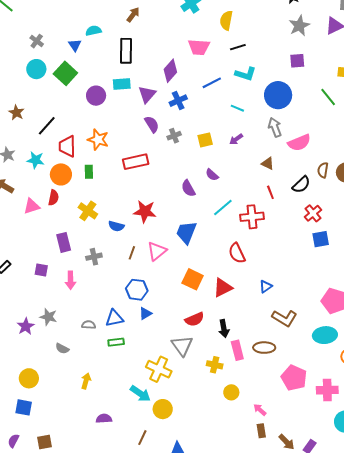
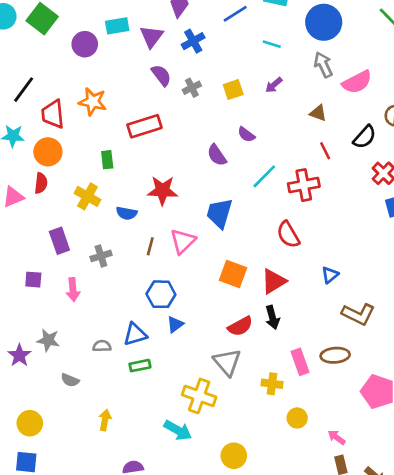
green rectangle: (89, 172) -> (107, 160), moved
black arrow: (224, 329) -> (272, 317), moved
yellow circle: (163, 409) -> (234, 456), moved

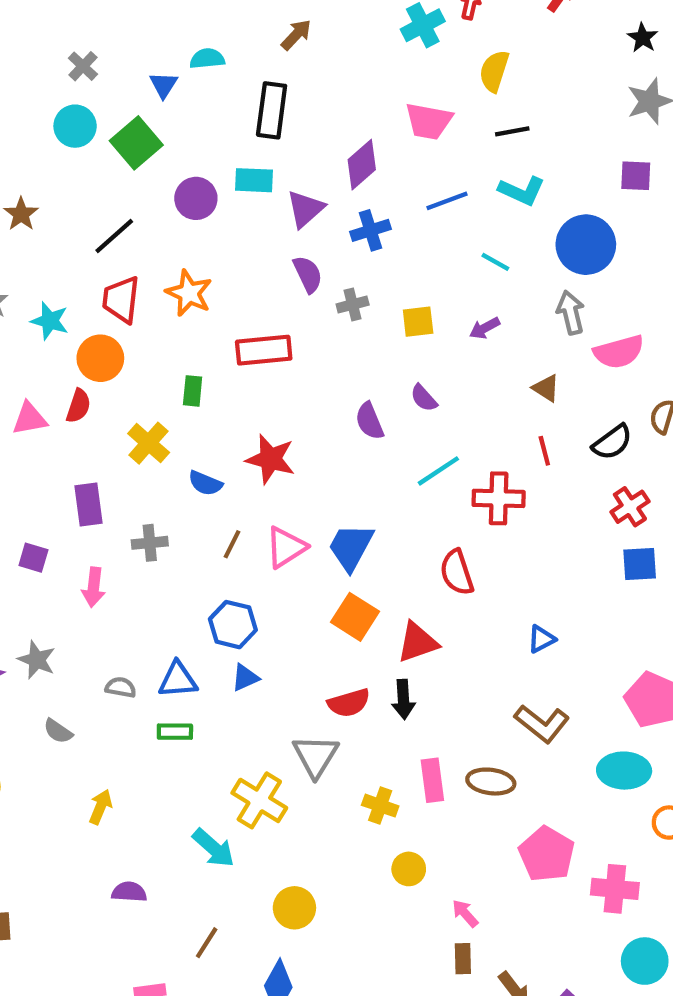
black line: (24, 90) -> (114, 236), moved
blue trapezoid: (219, 213) -> (351, 547), moved
blue triangle: (330, 275) -> (541, 639), moved

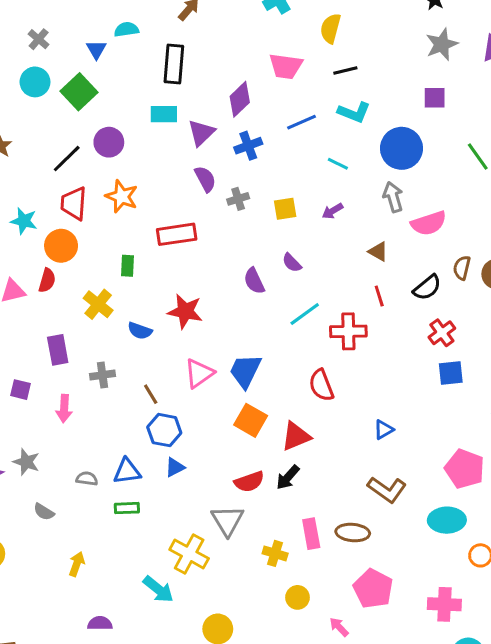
purple circle: (196, 198) -> (109, 142), moved
brown line: (232, 544) -> (151, 394), moved, turned -55
black arrow: (403, 699) -> (288, 477), turned 48
pink pentagon: (547, 854) -> (373, 589), moved

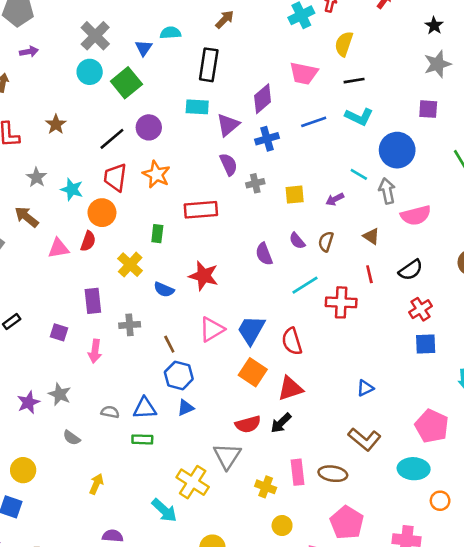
gray cross: (39, 39) -> (95, 36), size x1.6
cyan line: (338, 164) -> (359, 174), moved
brown semicircle: (462, 268) -> (326, 242), moved
red semicircle: (321, 385) -> (292, 341), moved

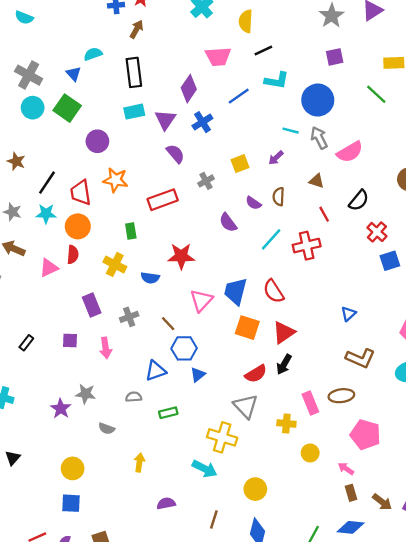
black line: (112, 139) -> (47, 183), moved
gray cross: (255, 183) -> (206, 181), moved
blue triangle: (145, 408) -> (156, 371), moved

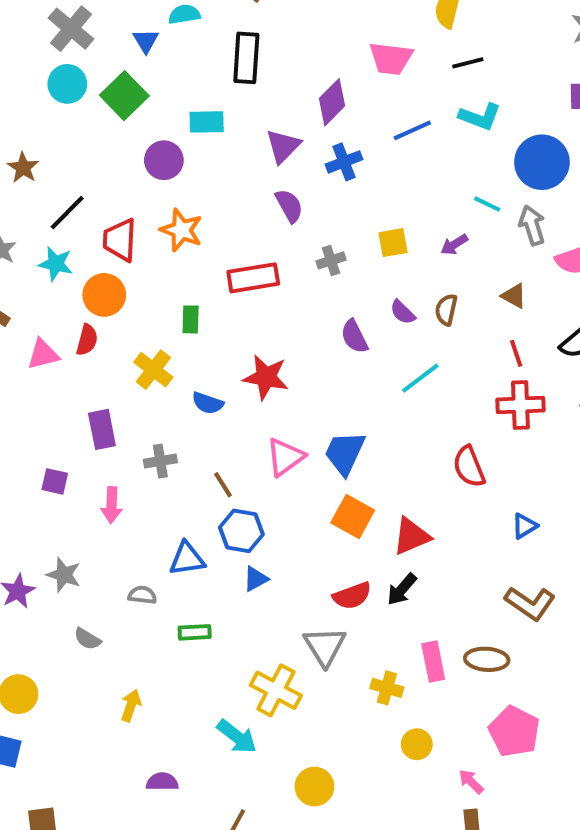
cyan rectangle: (134, 112) -> (207, 122), moved
red cross: (307, 246) -> (520, 405), moved
red semicircle: (274, 291) -> (469, 467), moved

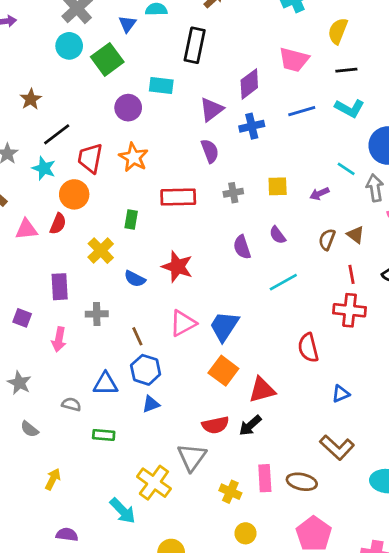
brown semicircle: (446, 310) -> (327, 239), moved

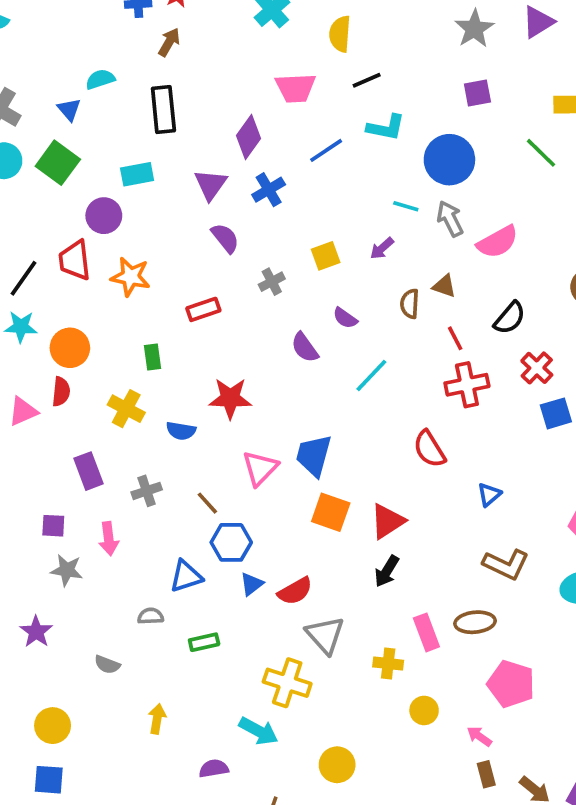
red trapezoid: (90, 158) -> (75, 260), moved
red rectangle: (178, 197) -> (203, 309), size x0.7
gray star: (19, 383) -> (67, 570), moved
red semicircle: (215, 425) -> (295, 591), moved
purple semicircle: (67, 535) -> (214, 768), moved

